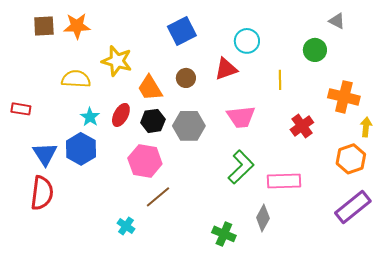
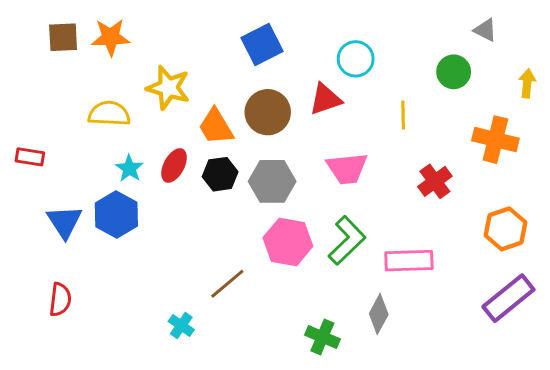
brown circle: (186, 78) -> (268, 112), size x1.6
yellow arrow: (366, 127) -> (527, 83), moved
pink hexagon: (145, 161) -> (288, 242), moved
red semicircle: (42, 193) -> (60, 300), moved, size x0.7

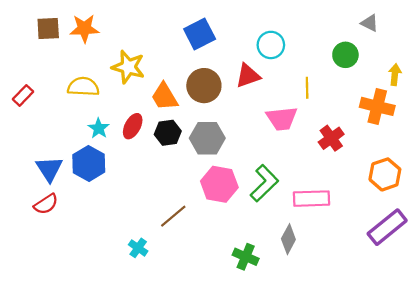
yellow arrow: (527, 83) -> (395, 75), moved
red rectangle: (30, 157) -> (23, 95), moved, turned -55
pink trapezoid: (347, 168) -> (282, 118), moved
red semicircle: (60, 300) -> (46, 204), moved, turned 50

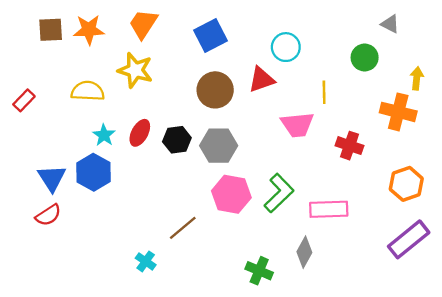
orange trapezoid: (164, 97) -> (143, 24), moved, turned 64
red cross: (331, 138) -> (350, 146), turned -35

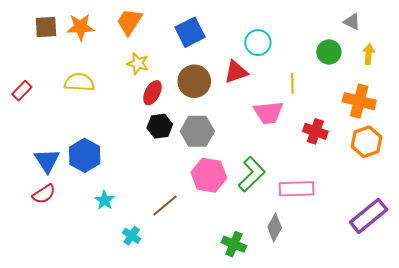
yellow star: (135, 70) -> (138, 63), moved, size x0.7
yellow arrow: (417, 78) -> (369, 54), moved
red ellipse: (140, 133) -> (152, 93), moved
cyan star: (104, 135) -> (104, 200), moved
orange hexagon: (406, 184) -> (367, 142), moved

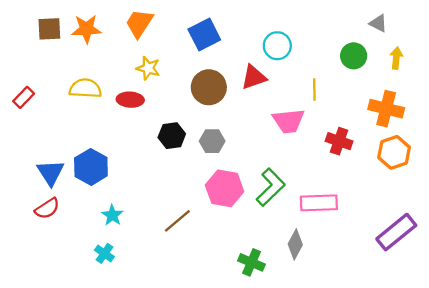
red ellipse: (152, 93) -> (130, 100), moved, turned 65
gray hexagon: (197, 131) -> (212, 141), size x0.7
cyan cross: (132, 236) -> (104, 253), moved

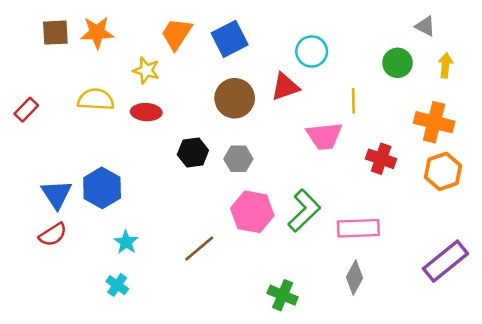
orange trapezoid: (139, 23) -> (177, 34), moved
yellow star: (148, 68) -> (146, 70), moved
gray diamond: (295, 244) -> (355, 277), moved

